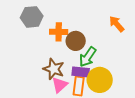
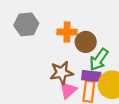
gray hexagon: (32, 17) -> (26, 24), moved
brown star: (54, 69) -> (62, 73), turned -30

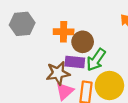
purple rectangle: (91, 76) -> (75, 62), moved

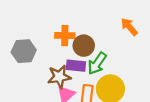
gray hexagon: (22, 24) -> (24, 51), moved

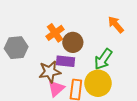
orange cross: (65, 36) -> (55, 33), turned -36
green arrow: (97, 63) -> (103, 59), moved

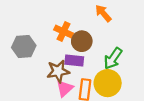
orange arrow: (116, 25) -> (103, 13), moved
orange cross: (55, 33) -> (63, 31), turned -30

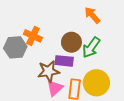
orange cross: (63, 31) -> (33, 36), moved
green arrow: (113, 58) -> (91, 47), moved

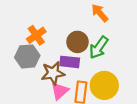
orange cross: (33, 36) -> (36, 35), turned 30
gray hexagon: (15, 47) -> (27, 56), moved

